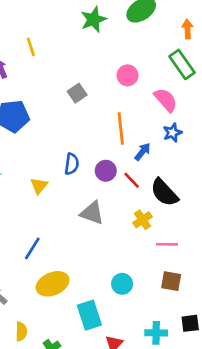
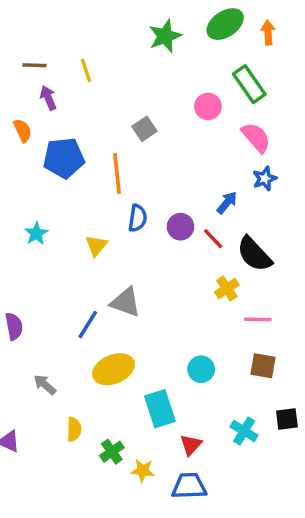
orange arrow: (187, 29) -> (268, 33), moved
green rectangle: (182, 64) -> (249, 84), moved
orange line: (121, 129) -> (117, 173), moved
gray triangle: (92, 213) -> (126, 302), moved
cyan cross: (156, 333) -> (244, 431), turned 30

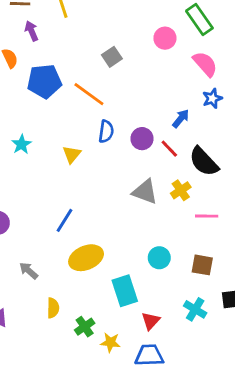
orange line: (117, 173) -> (89, 94), turned -48
gray triangle: (126, 302) -> (145, 192), moved
brown square: (263, 366) -> (202, 265), moved

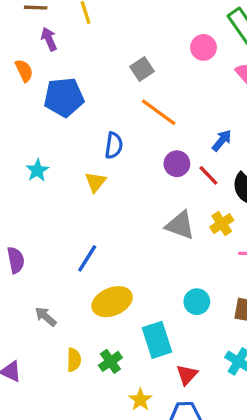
orange line: (89, 94) -> (159, 112), moved
blue semicircle: (106, 131) -> (114, 145), moved
green cross: (85, 327) -> (110, 361), moved
yellow star: (110, 342) -> (140, 400), turned 30

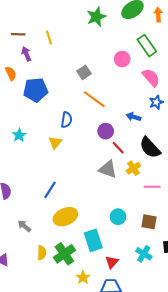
blue arrow: (222, 140) -> (133, 117), turned -112
red line: (208, 175) -> (118, 148), moved
green cross: (110, 361) -> (64, 254), size x1.5

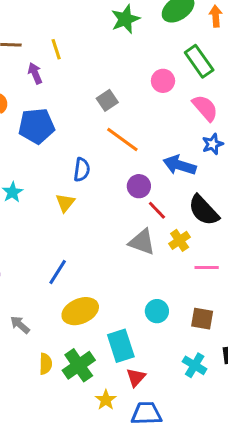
purple arrow: (26, 54) -> (35, 73), moved
blue arrow: (133, 117) -> (180, 165), size x1.5
red triangle: (112, 262) -> (136, 377), moved

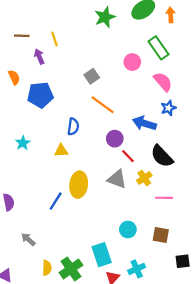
yellow triangle: (65, 203) -> (61, 151), turned 48
yellow ellipse: (80, 311) -> (79, 185), moved, turned -60
cyan cross: (195, 365) -> (137, 269), moved, turned 35

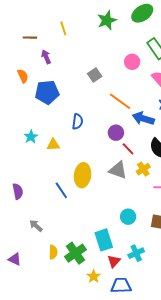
yellow line: (55, 39) -> (63, 28), moved
orange line: (103, 105) -> (120, 101), moved
yellow triangle: (61, 151) -> (53, 145), moved
blue line: (56, 201) -> (61, 190), turned -66

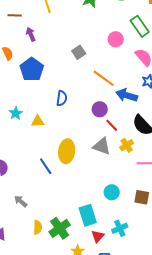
blue pentagon: (47, 92) -> (32, 69), turned -30

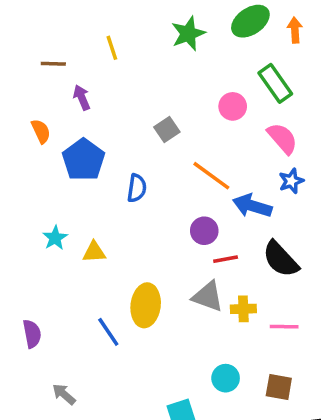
blue semicircle: (62, 98) -> (137, 188), moved
red line: (112, 125) -> (226, 259), turned -56
yellow cross: (127, 145) -> (243, 309), moved, turned 32

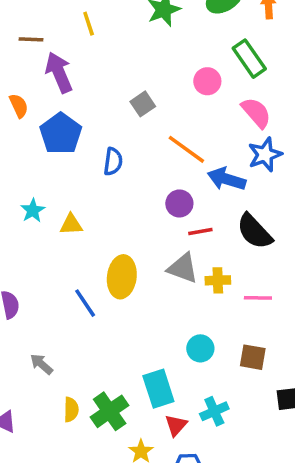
purple arrow: (82, 98) -> (59, 73), size x1.6
blue star: (291, 181) -> (265, 155), size x1.4

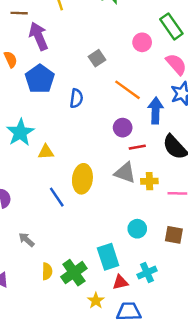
blue arrow: (227, 179) -> (156, 111), turned 75
cyan star: (33, 210) -> (20, 132), size x1.6
yellow triangle: (71, 224) -> (46, 152), moved
red triangle: (176, 425) -> (120, 282), turned 35

